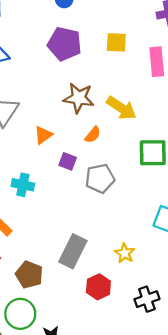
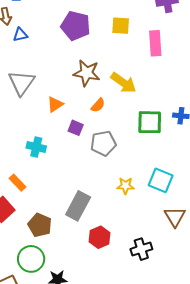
yellow star: (125, 253) -> (125, 186), moved, turned -30

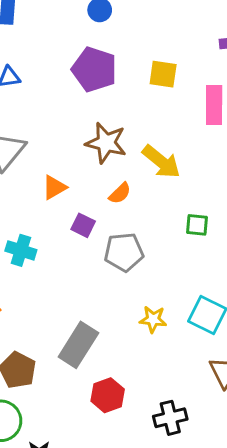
green square: (150, 122) -> (197, 225), size x0.6

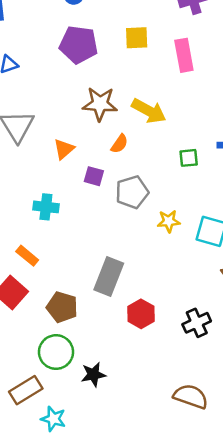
yellow star: (153, 319) -> (169, 221), moved

